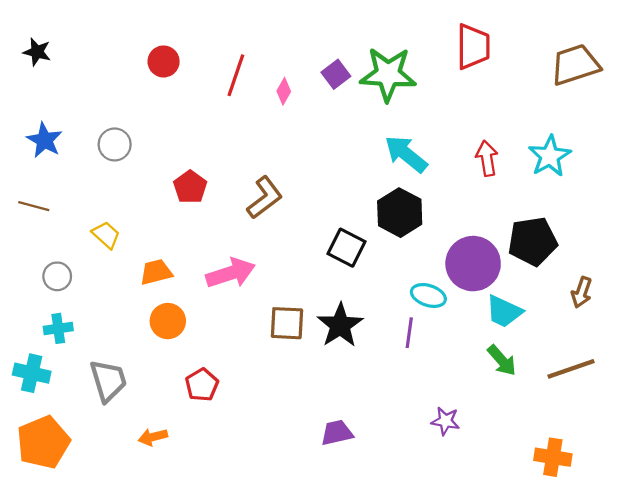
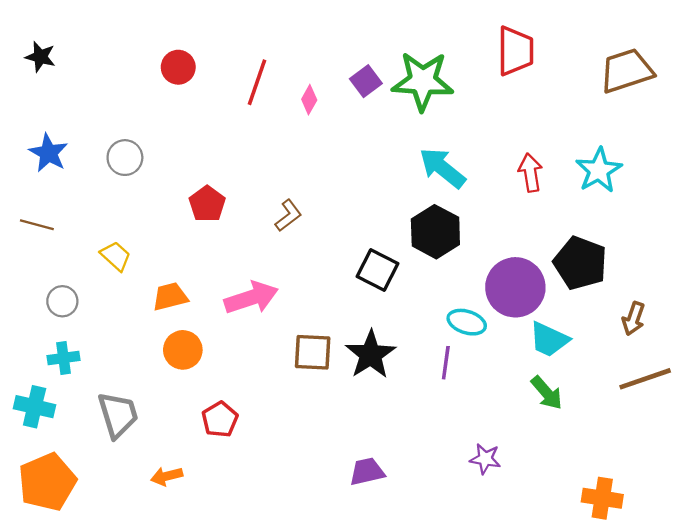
brown L-shape: (265, 198) -> (288, 215), size x0.7
black pentagon: (533, 241) -> (580, 263), turned 30
brown line: (571, 369) -> (645, 379), moved

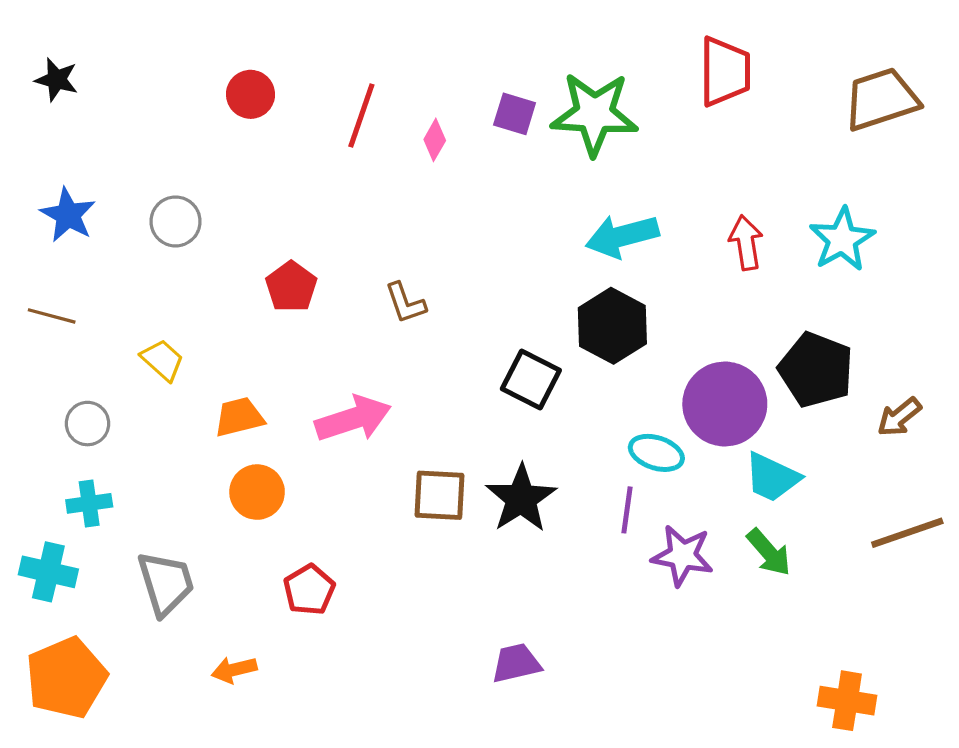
purple square: (366, 81) -> (515, 114), turned -36
cyan arrow: (442, 168) -> (622, 236), turned -54
brown L-shape: (288, 215) -> (405, 303), turned 108
brown arrow: (634, 319) -> (899, 417), moved, turned 32
purple star: (485, 459) -> (682, 556), moved, size x1.4

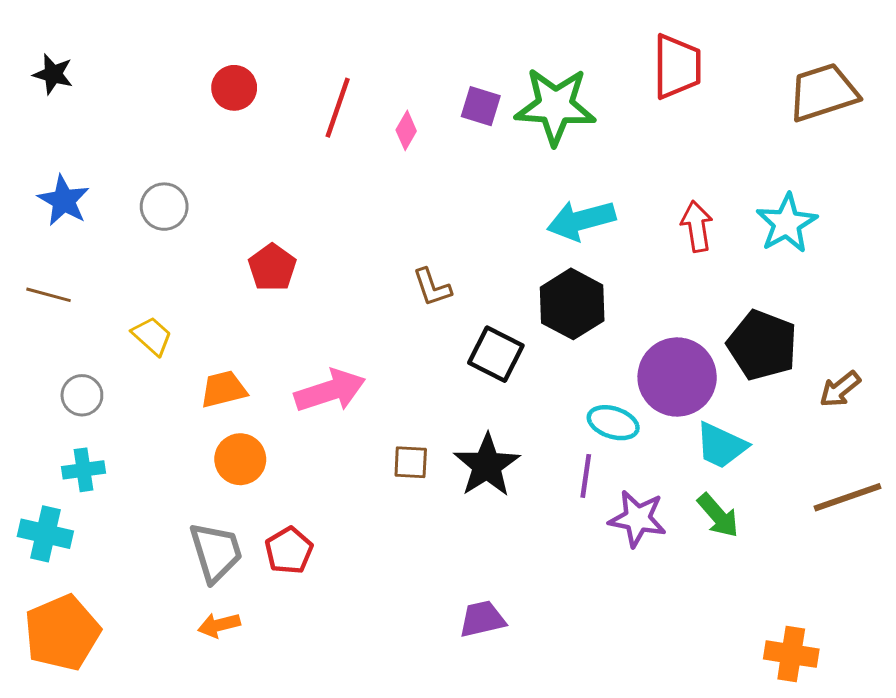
brown L-shape: (405, 303) -> (432, 287), moved
brown square: (440, 495) -> (411, 462), size x0.7
gray trapezoid: (166, 583) -> (216, 552), moved

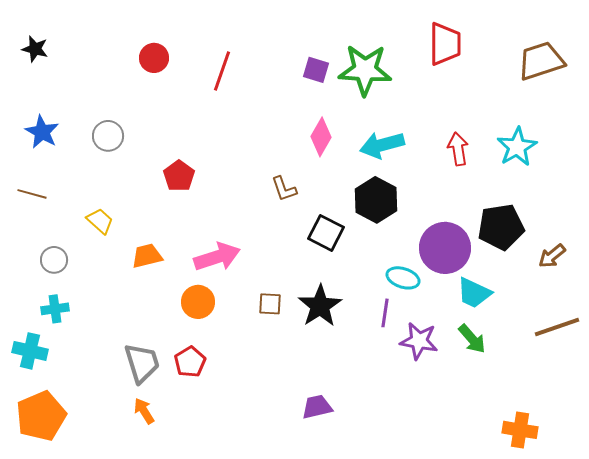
pink diamond: (406, 130) -> (321, 137), moved, size x1.5
black pentagon: (762, 345) -> (501, 227), turned -30
orange circle: (240, 459) -> (198, 302), moved
orange arrow: (219, 625) -> (144, 411), turned 72

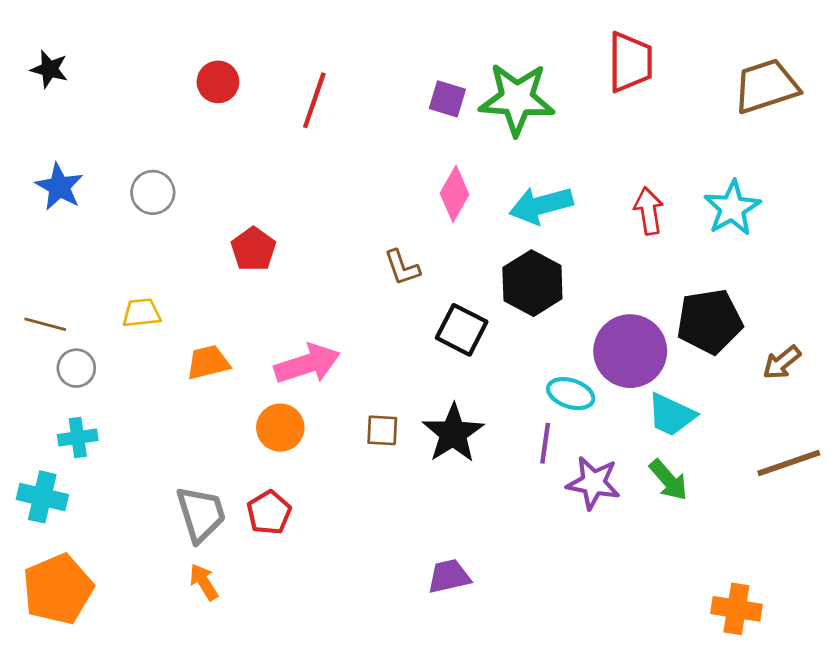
brown line: (32, 194) -> (45, 324), moved
yellow trapezoid: (100, 221) -> (141, 313), turned -48

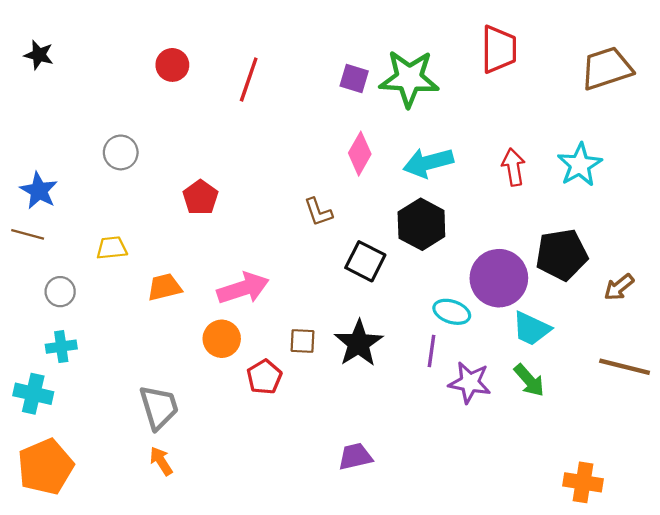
blue star: (59, 187) -> (39, 191), moved
brown line: (45, 324) -> (28, 234), moved
brown line: (789, 463) -> (625, 367), turned 33
red pentagon: (269, 513) -> (264, 377), moved

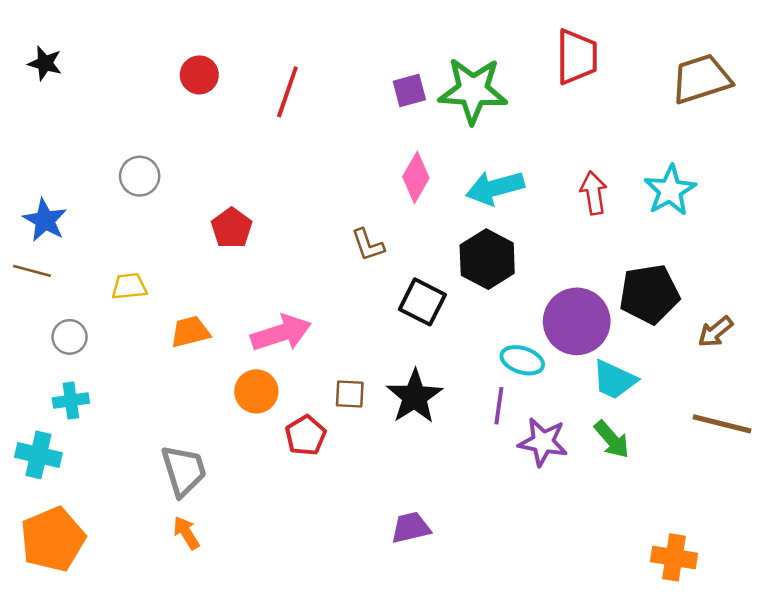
purple square: (354, 78) -> (409, 91), turned -32

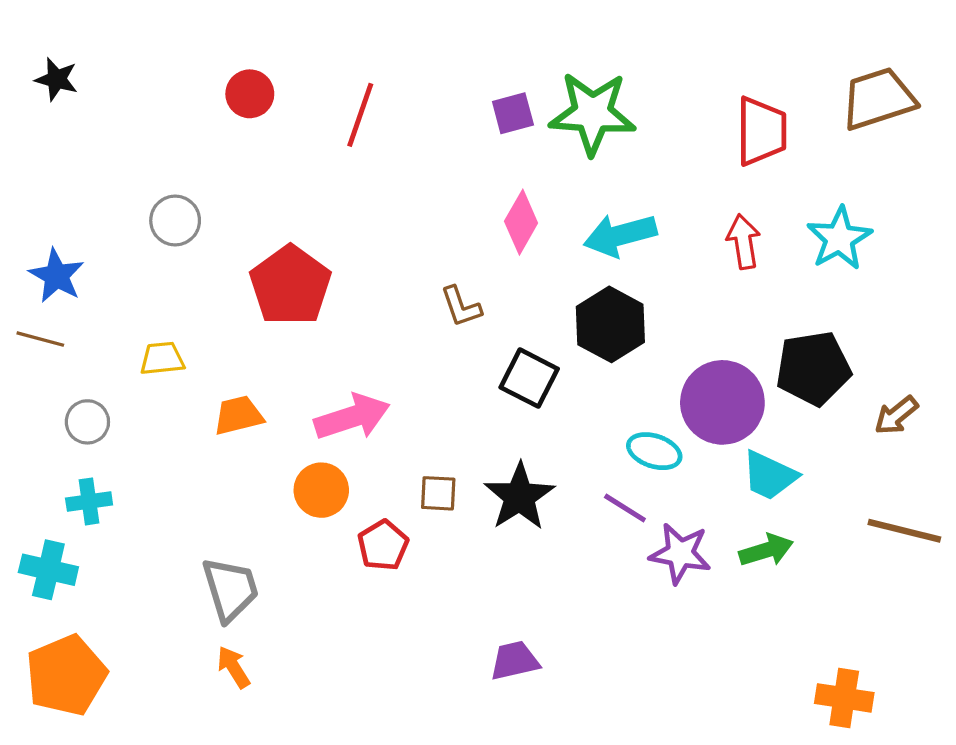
red trapezoid: (577, 57) -> (761, 131), moved
red pentagon: (232, 228) -> (290, 285), size x1.6
purple line: (499, 406) -> (625, 508), turned -66
green arrow: (612, 439) -> (766, 550), turned -66

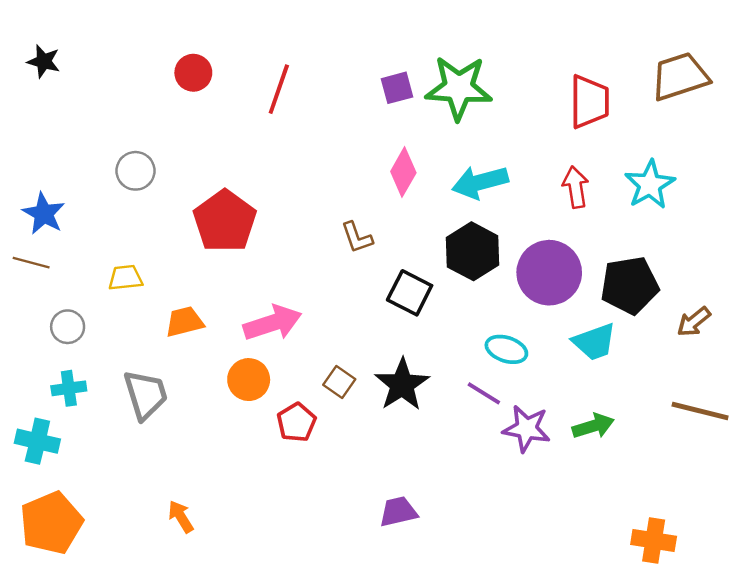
purple circle: (722, 402) -> (549, 273), moved
cyan trapezoid: (770, 475) -> (594, 342), moved, turned -45
brown square: (438, 493) -> (339, 382), turned 32
gray trapezoid: (230, 589) -> (146, 395), moved

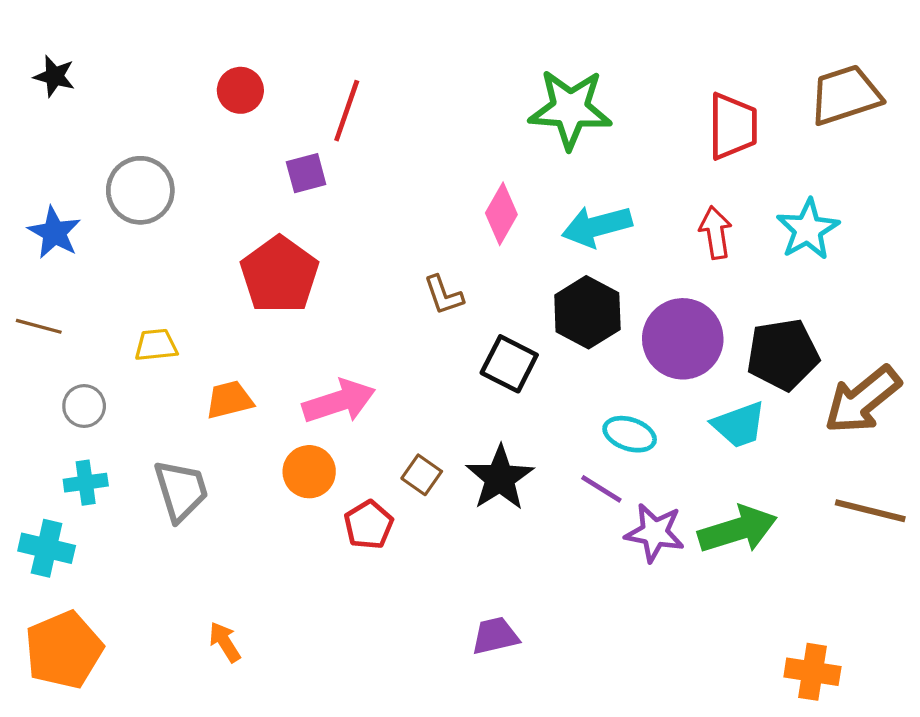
purple square: (397, 88) -> (306, 173), moved
gray circle: (135, 171) -> (140, 190), moved, size x1.4
blue star: (44, 214) -> (54, 233), moved
brown arrow: (694, 322) -> (862, 400), size x1.8
green arrow: (593, 426) -> (737, 530), size x1.5

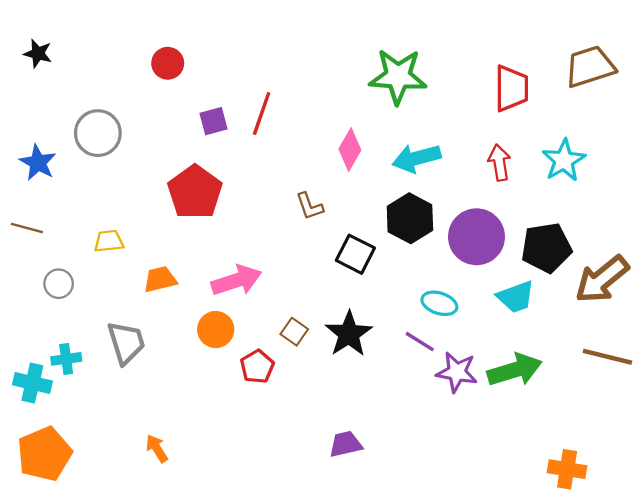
red line: (347, 111) -> (262, 113), moved
cyan cross: (86, 483) -> (66, 359), moved

